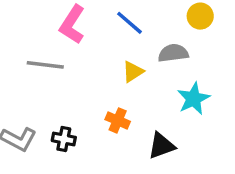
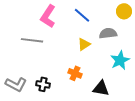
black triangle: (161, 146) -> (101, 88), turned 30

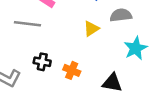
orange cross: (75, 73) -> (72, 70), moved
black cross: (43, 84) -> (42, 62), moved

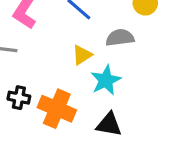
cyan star: (136, 48) -> (106, 80), moved
orange cross: (72, 70) -> (57, 109), size x1.6

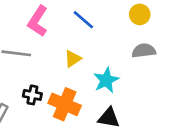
gray semicircle: (120, 38) -> (144, 51), moved
yellow triangle: (82, 55) -> (73, 59), moved

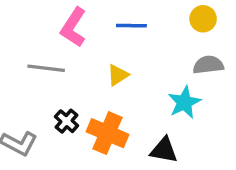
blue line: (83, 20) -> (131, 26), turned -40
cyan star: (106, 80) -> (184, 102), moved
black cross: (32, 95) -> (67, 121), turned 30

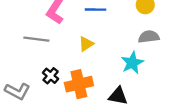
orange cross: (108, 133) -> (79, 84), turned -36

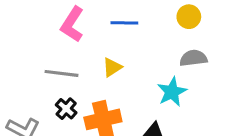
gray line: (36, 39) -> (62, 73), moved

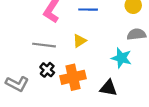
cyan star: (172, 92) -> (121, 58), turned -30

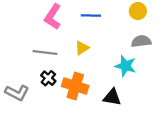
orange cross: (73, 77) -> (75, 86), turned 30

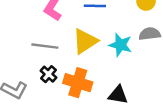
yellow triangle: (82, 48) -> (85, 41), size x1.6
cyan star: (126, 66) -> (120, 45), moved

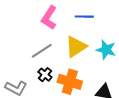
gray line: (45, 46) -> (42, 51), turned -40

